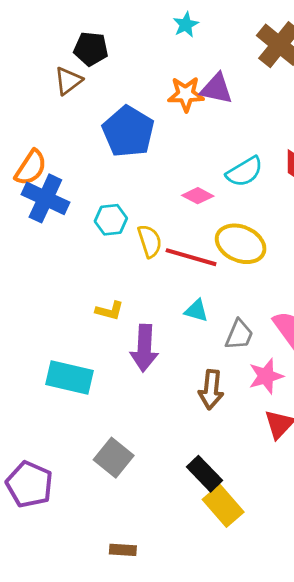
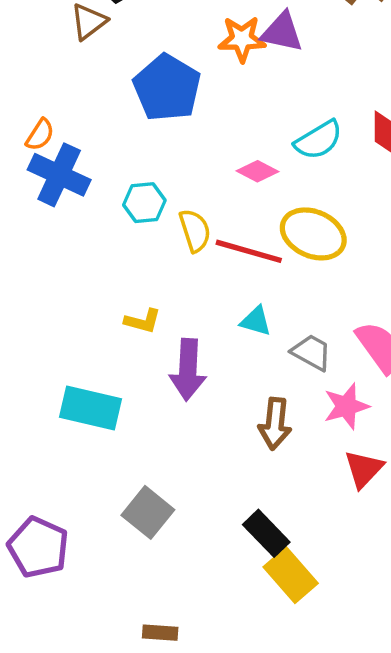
orange semicircle: (31, 168) -> (40, 135), size x0.7
gray trapezoid: (239, 335) -> (311, 352), turned -84

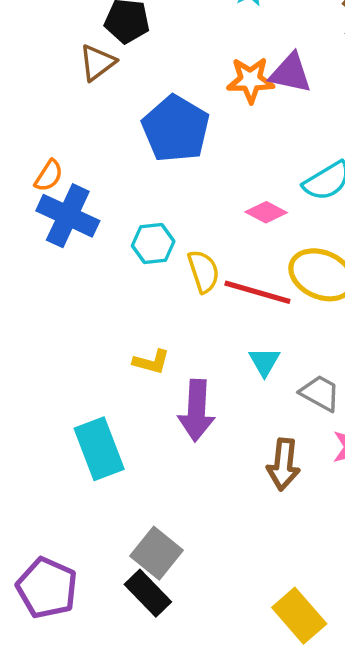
cyan triangle: (256, 321) -> (264, 362), turned 44
cyan rectangle: (90, 408) -> (99, 449), turned 56
black rectangle: (266, 533) -> (148, 593), moved

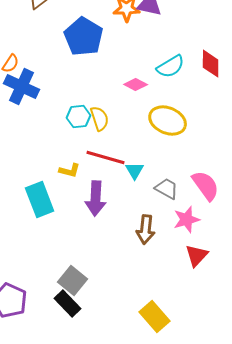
cyan hexagon: (153, 244) -> (79, 117), moved
red line: (257, 292) -> (106, 158), moved
cyan rectangle: (99, 449) -> (40, 200), moved

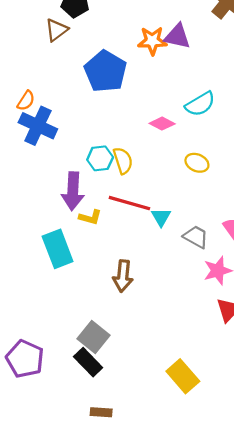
yellow ellipse: (168, 121) -> (197, 163), size x0.6
purple arrow: (96, 199) -> (73, 191), moved
brown arrow: (146, 230) -> (123, 276), moved

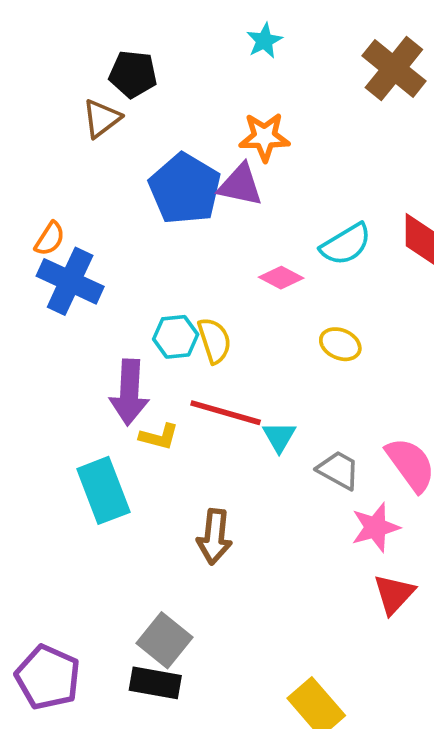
purple triangle: (177, 36) -> (240, 185), moved
black rectangle: (88, 362) -> (155, 683), turned -36

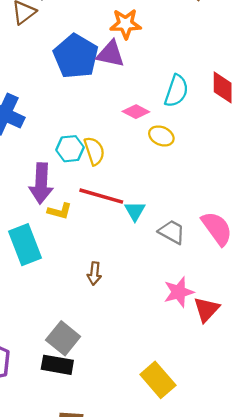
cyan semicircle: (346, 244) -> (176, 91), turned -40
yellow ellipse: (340, 344) -> (161, 136), moved
pink star: (375, 527) -> (179, 292), moved
brown arrow: (214, 537) -> (94, 274), size x0.7

